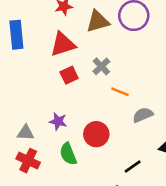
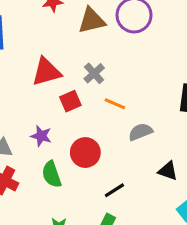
red triangle: (63, 44) -> (46, 72), moved
red square: (69, 75) -> (70, 101), moved
black line: (133, 166) -> (114, 190), moved

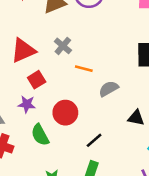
red square: (70, 101) -> (37, 80), moved

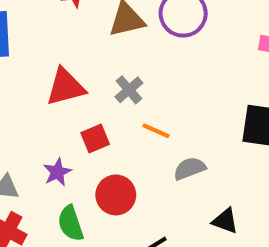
red square: (37, 80) -> (95, 138), moved
purple star: (27, 104) -> (57, 172), turned 30

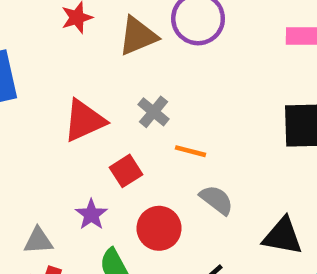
gray semicircle: (190, 169) -> (217, 200), moved, turned 68
black triangle: (225, 221) -> (283, 236), size x1.4

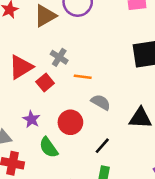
red square: (126, 171) -> (45, 83), moved

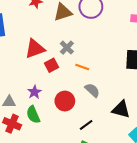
green semicircle: (49, 147) -> (33, 115), moved

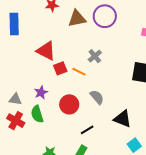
gray cross: (67, 48) -> (95, 56), moved
red triangle: (35, 49) -> (46, 51), turned 40
orange line: (82, 67) -> (79, 72), moved

